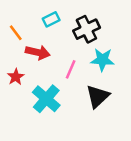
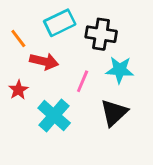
cyan rectangle: (51, 19) -> (60, 23), size x1.5
black cross: (87, 29) -> (101, 34), turned 35

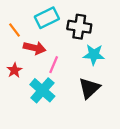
pink line: (83, 81) -> (54, 65), moved

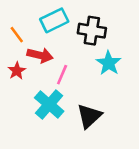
cyan star: (94, 55) -> (109, 63), turned 30
red star: (14, 70) -> (17, 71), moved
black triangle: (89, 88) -> (89, 116), moved

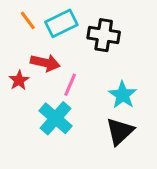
orange line: (17, 35) -> (28, 20), moved
cyan star: (109, 63) -> (123, 95), moved
black triangle: (89, 116) -> (120, 131), moved

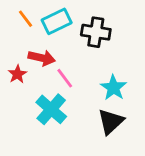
pink line: (70, 85) -> (65, 78), turned -60

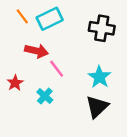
black cross: (96, 32) -> (102, 28), moved
red star: (17, 74) -> (15, 83), moved
cyan cross: (51, 109) -> (45, 96), size x0.6

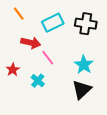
cyan rectangle: (50, 19) -> (53, 23), moved

